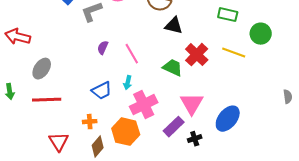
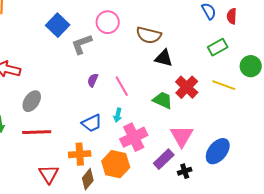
green rectangle: (228, 15) -> (218, 47), turned -42
orange cross: (90, 122) -> (80, 154), size x1.5

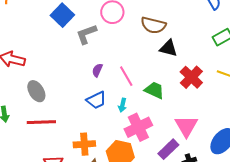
green trapezoid: (163, 100) -> (154, 90), moved
gray ellipse: (32, 101) -> (36, 91), turned -65
blue trapezoid: (92, 123) -> (96, 100), moved

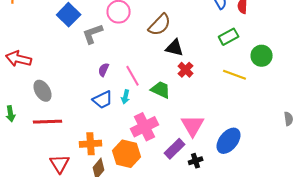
brown semicircle: (153, 25) -> (160, 25), turned -60
red cross: (191, 77) -> (186, 70), moved, size x0.7
cyan arrow: (122, 105) -> (126, 97), moved

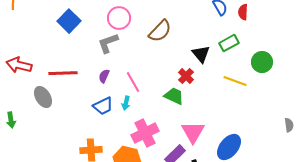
gray L-shape: (93, 34) -> (108, 43), moved
black triangle: (175, 48) -> (201, 54), moved, turned 36
green trapezoid: (161, 90) -> (174, 96), moved
red line: (48, 122) -> (63, 73), moved

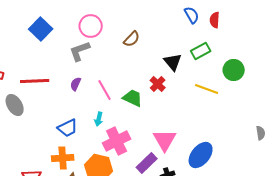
brown semicircle: (160, 31) -> (132, 39), size x0.7
green trapezoid: (174, 96) -> (133, 98), moved
cyan arrow: (126, 103) -> (99, 119), moved
blue trapezoid: (103, 106) -> (68, 128), moved

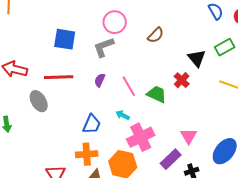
blue square: (41, 29) -> (65, 39), moved, turned -35
cyan arrow: (99, 119) -> (123, 115), turned 104
blue trapezoid: (68, 128) -> (92, 124), turned -40
pink triangle: (165, 140) -> (189, 136), size x0.7

